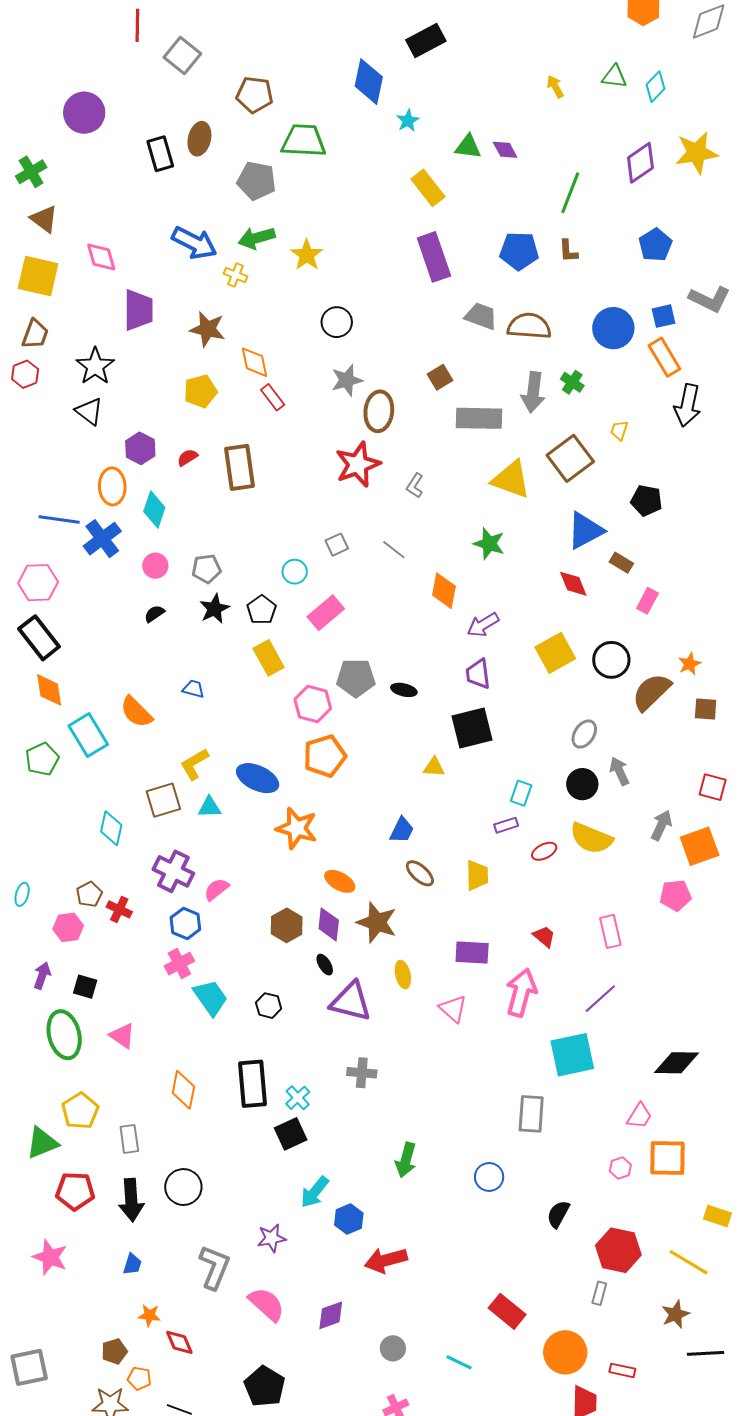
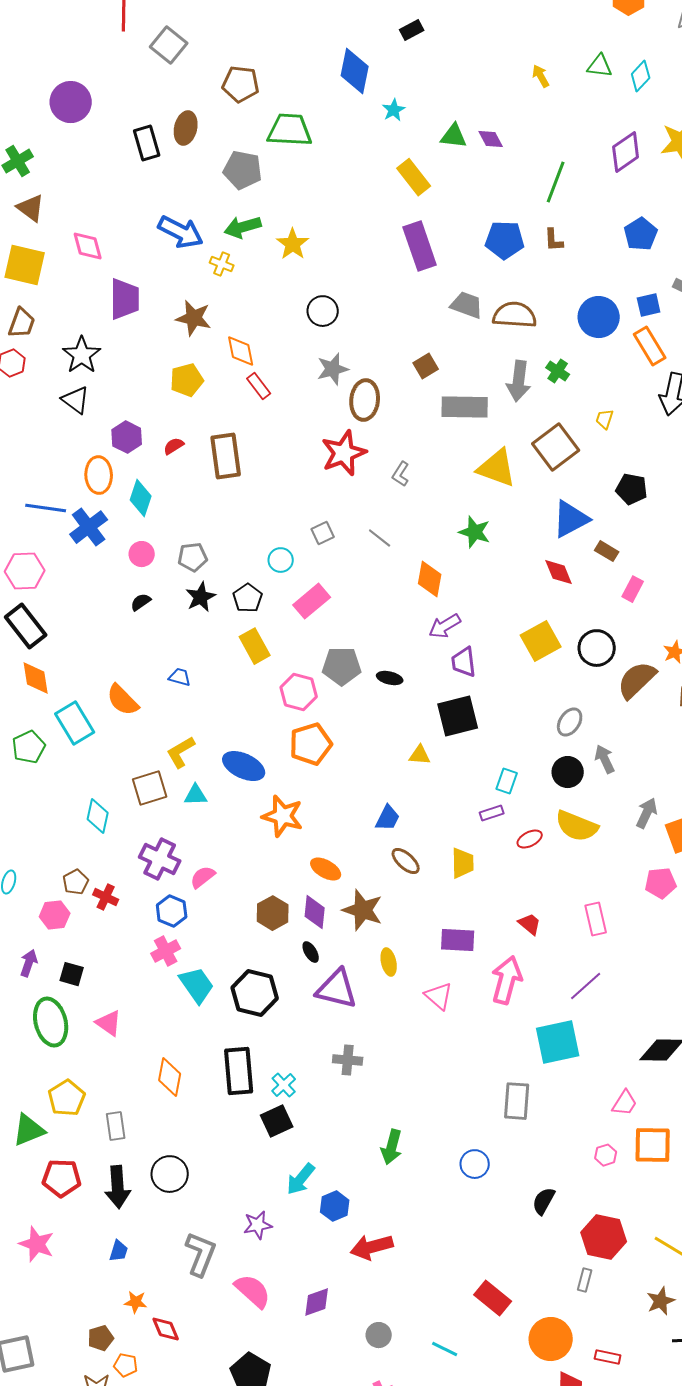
black rectangle: (426, 40) -> (412, 30), size x0.6
purple arrow: (483, 625) -> (445, 626), moved
black hexagon: (269, 1006) -> (255, 993), size x1.8

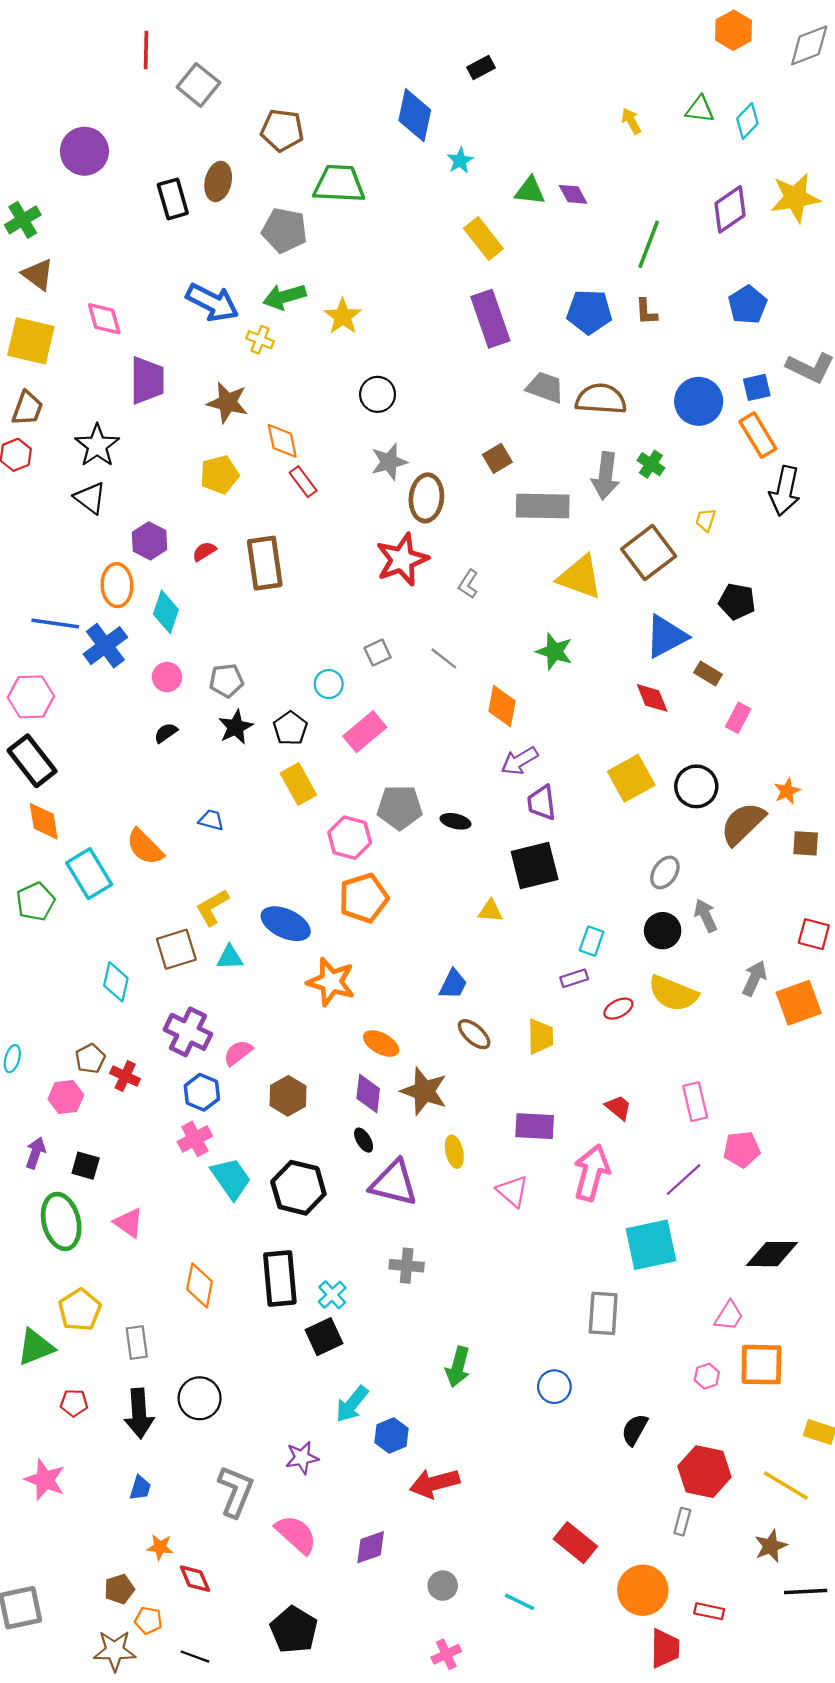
pink pentagon: (661, 883) -> (742, 1149), moved
brown hexagon: (273, 913) -> (288, 1096), moved
red pentagon: (62, 1178) -> (74, 1403), size x0.6

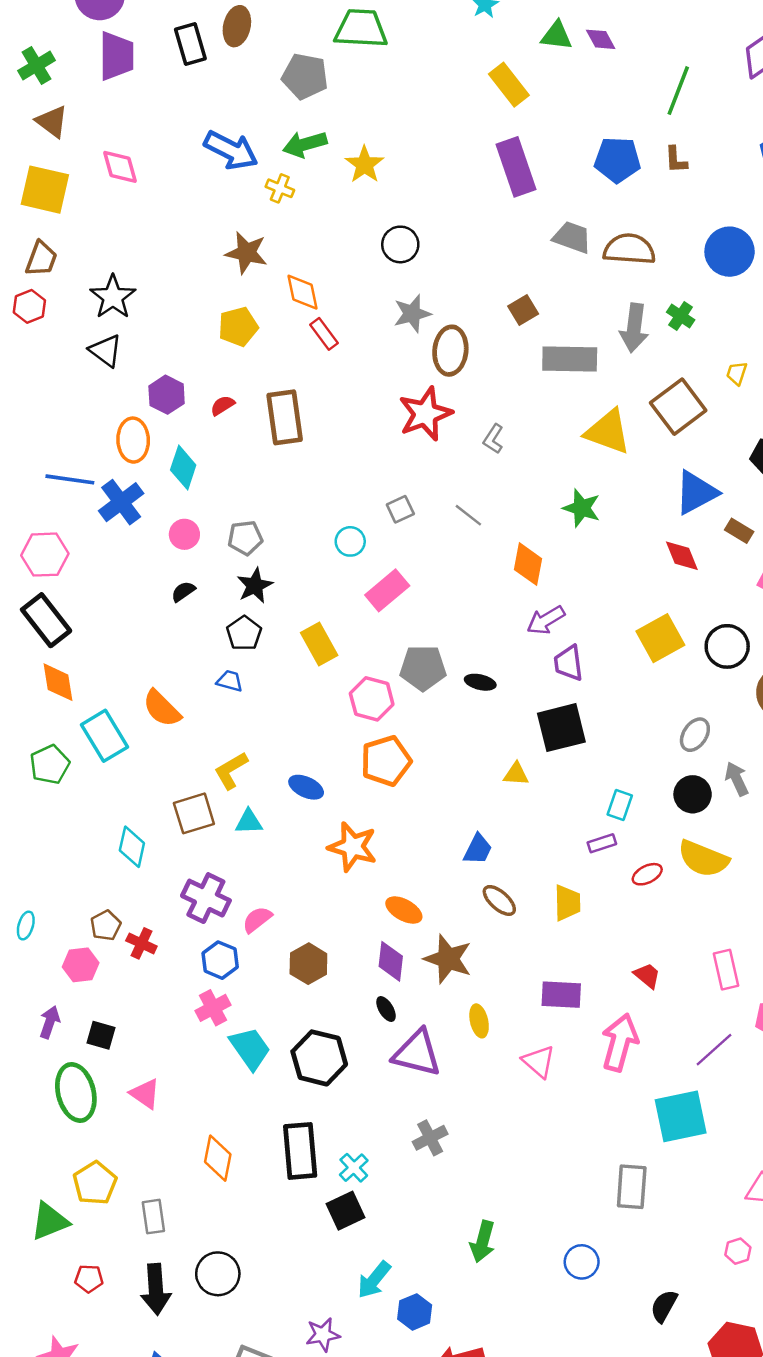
purple trapezoid: (147, 380) -> (116, 56), moved
black pentagon: (290, 728) -> (244, 633), moved
blue ellipse: (286, 924) -> (306, 787), size x0.7
gray cross: (407, 1266) -> (430, 1138), turned -32

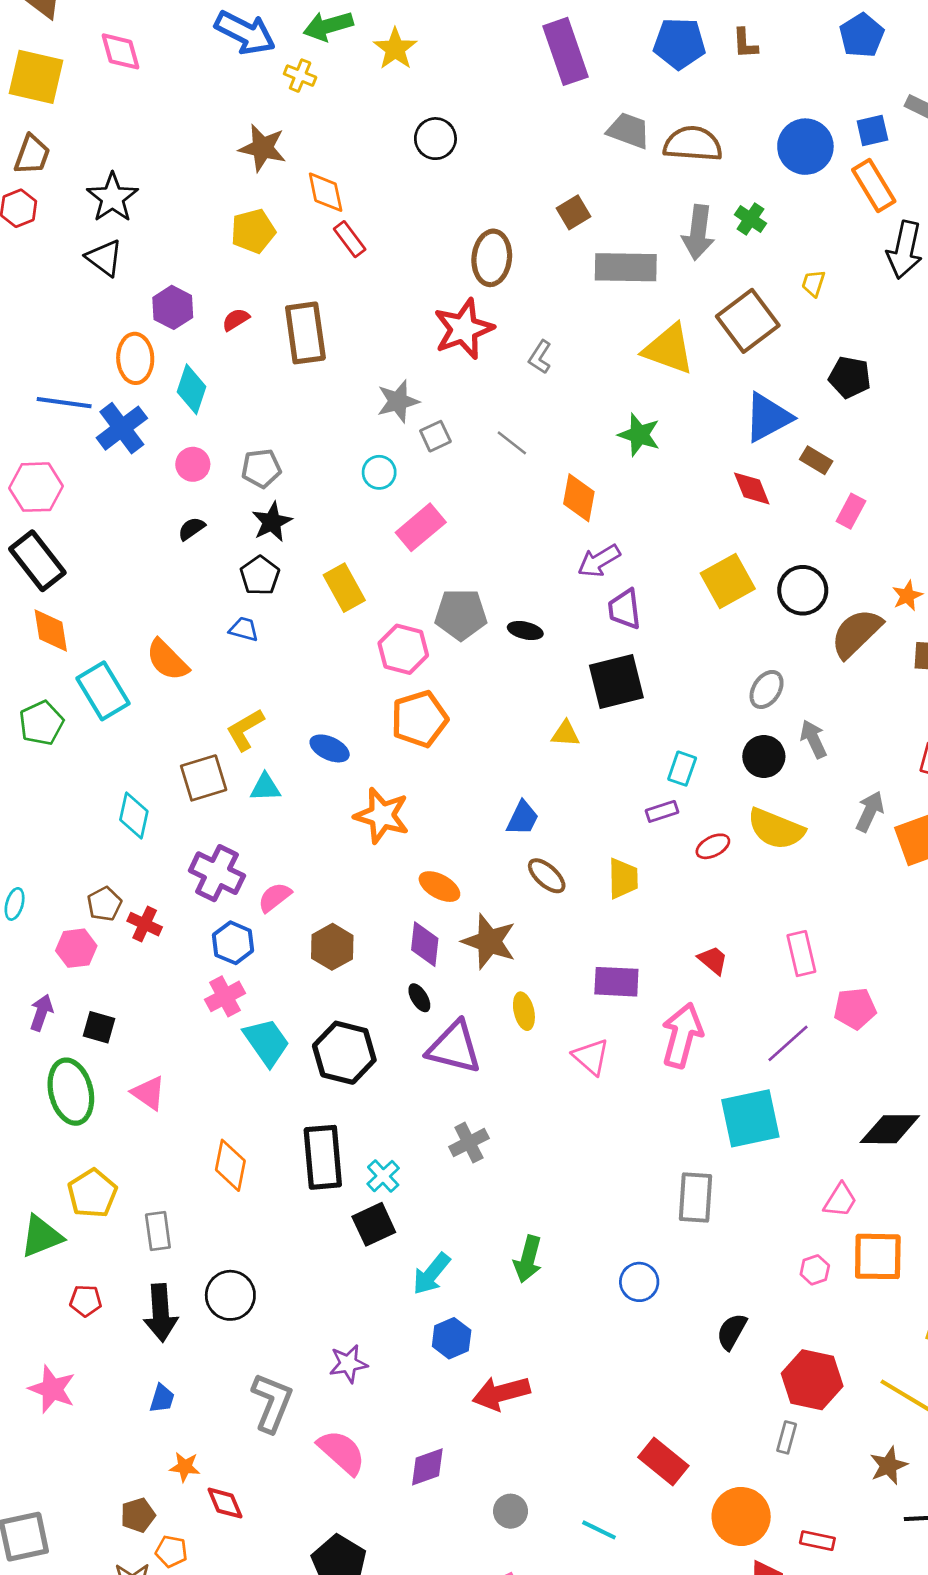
gray star: (412, 314) -> (398, 401), moved
cyan arrow: (374, 1280) -> (431, 1274), moved

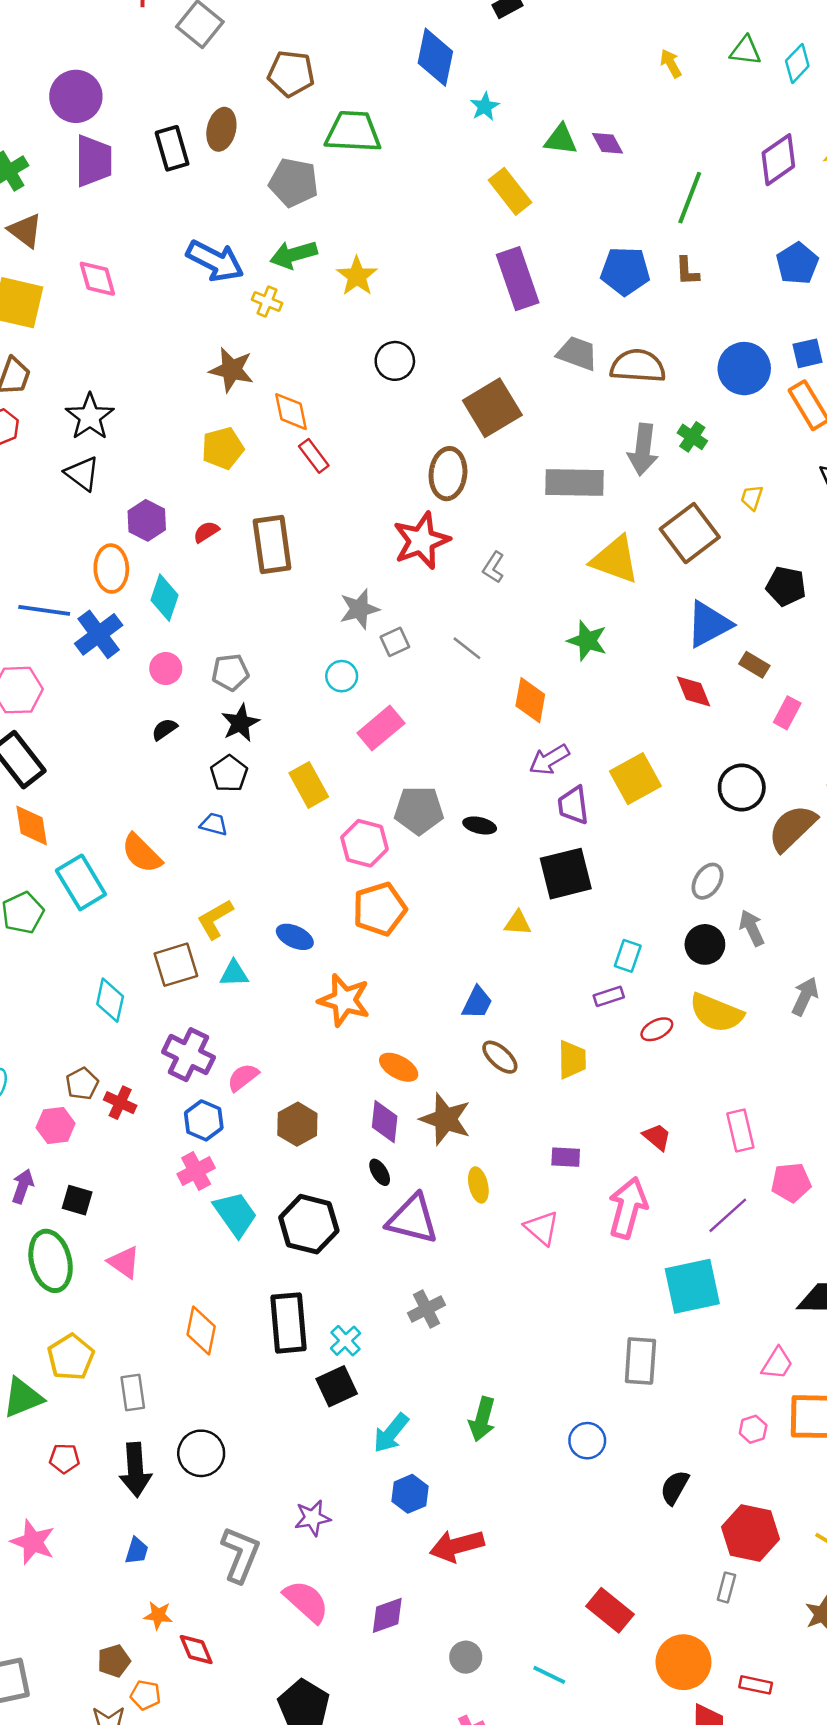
brown square: (574, 212) -> (492, 408), moved, size x1.8
yellow square: (728, 581) -> (635, 779), moved
purple rectangle: (616, 982) -> (566, 1157), size x0.7

